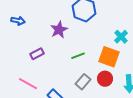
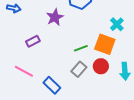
green line: (78, 56) -> (81, 48), moved

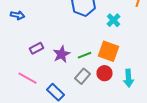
purple star: (55, 17) -> (62, 54), moved
cyan cross: (117, 24) -> (114, 20), moved

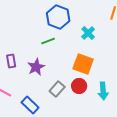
purple rectangle: (36, 48) -> (11, 61), turned -72
green line: (84, 55) -> (48, 41), moved

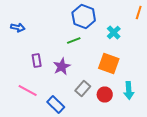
red circle: (79, 86) -> (105, 94), moved

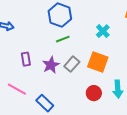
blue hexagon: (84, 16) -> (60, 15), moved
gray rectangle: (83, 88) -> (72, 64), moved

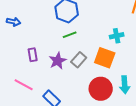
cyan cross: (103, 31) -> (117, 36), moved, turned 32
red circle: (94, 93) -> (101, 89), size x1.5

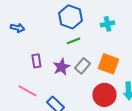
cyan cross: (117, 36) -> (107, 24), moved

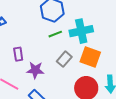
cyan cross: (107, 24) -> (81, 31), moved, size x1.6
purple star: (61, 67) -> (35, 70), moved, turned 30

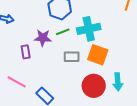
gray rectangle: (64, 59) -> (72, 57), turned 49
purple star: (35, 70) -> (43, 38), moved

